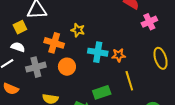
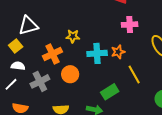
pink cross: (149, 22) -> (130, 25), moved, turned 35
orange cross: (54, 43) -> (52, 54), turned -30

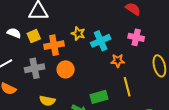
yellow square: (16, 46) -> (34, 36), moved
cyan cross: (97, 53) -> (101, 41), moved, turned -36
white semicircle: (18, 66) -> (14, 33), moved

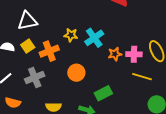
pink cross: (136, 37) -> (134, 54), moved
orange circle: (66, 69) -> (76, 73), moved
yellow line: (127, 87) -> (142, 77), moved, turned -48

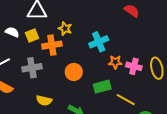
yellow star: (71, 35) -> (65, 29), moved
yellow line: (142, 77) -> (126, 100), moved
green rectangle: (103, 93) -> (102, 87), moved

